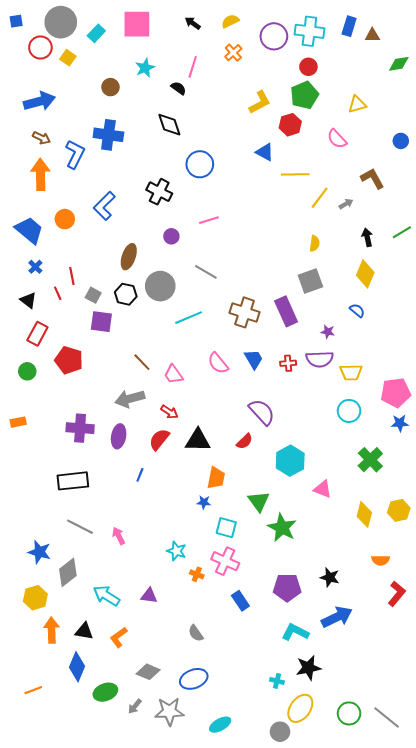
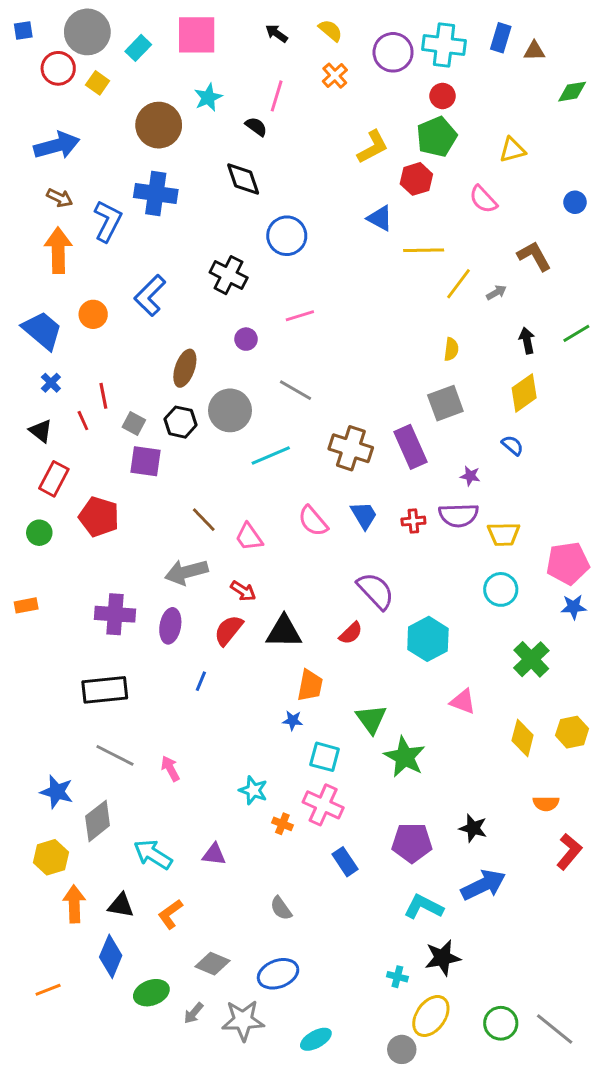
yellow semicircle: (230, 21) -> (330, 30), turned 66
brown circle: (110, 87) -> (159, 125), size x1.8
yellow diamond: (365, 274) -> (524, 393), turned 32
cyan hexagon: (290, 461) -> (428, 639), moved

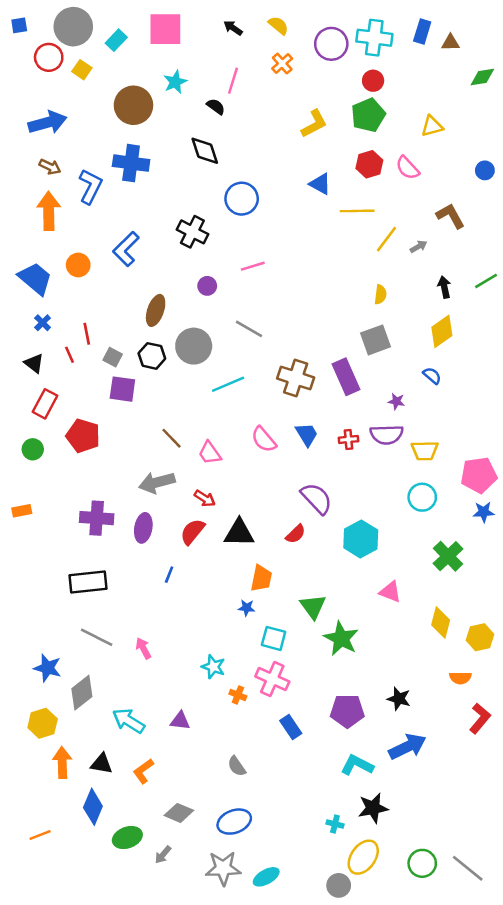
red hexagon: (416, 179) -> (369, 164), moved
yellow hexagon: (572, 732) -> (480, 637), moved
gray star: (243, 1020) -> (223, 868), moved

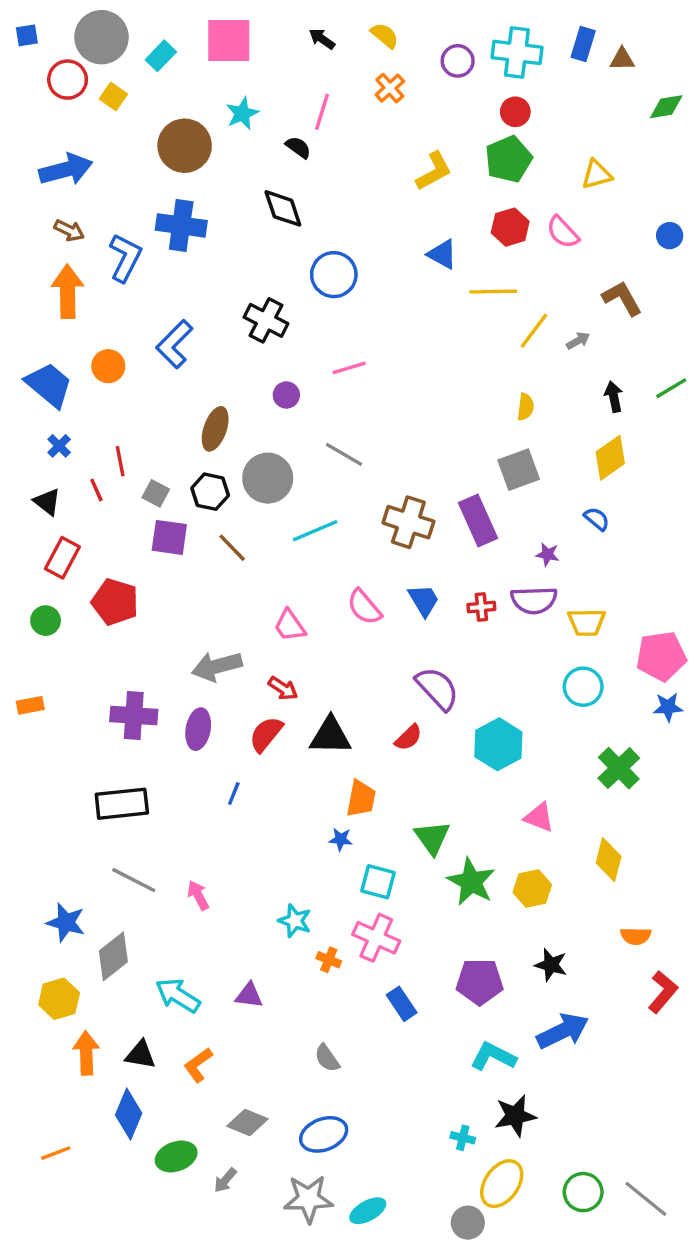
purple circle: (331, 44) -> (458, 61), size x0.7
brown line: (172, 438) -> (232, 548), moved
yellow hexagon: (480, 637) -> (532, 889), moved

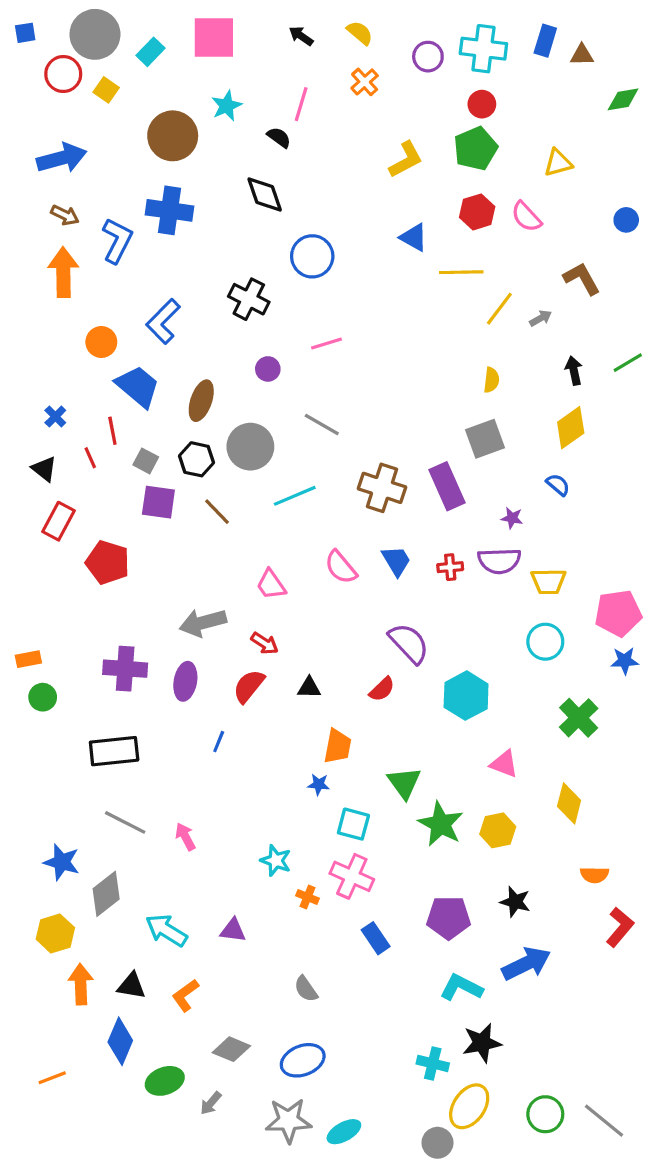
blue trapezoid: (49, 385) -> (138, 386), moved
green circle: (46, 621) -> (43, 697), moved
black triangle: (330, 736) -> (309, 688), size x0.6
cyan cross: (463, 1138) -> (433, 1063), size x1.4

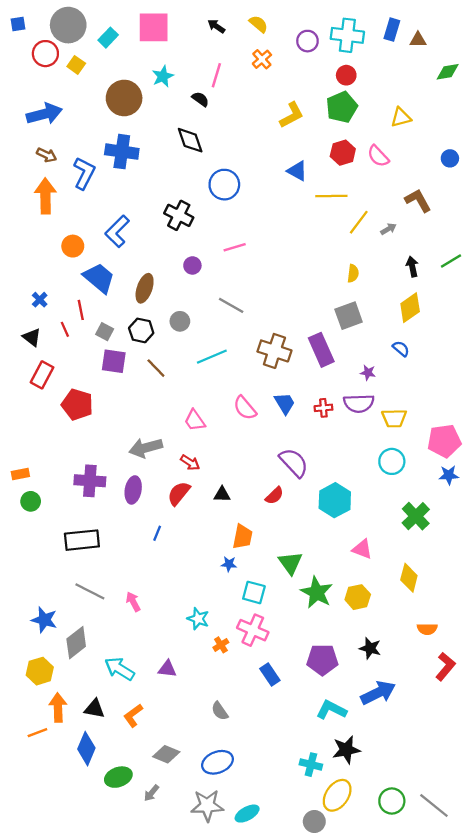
gray circle: (250, 447) -> (180, 321), size x0.6
orange cross: (307, 897) -> (221, 645), turned 35
orange line: (52, 1078) -> (37, 733), moved

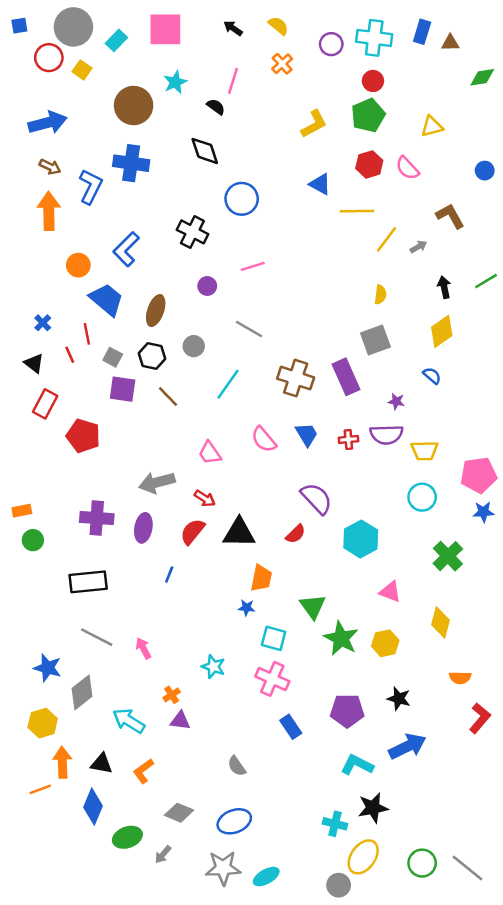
cyan line: (212, 357) -> (228, 384), turned -32
black triangle: (222, 494) -> (239, 533), size x1.8
orange cross: (221, 645) -> (172, 695), moved

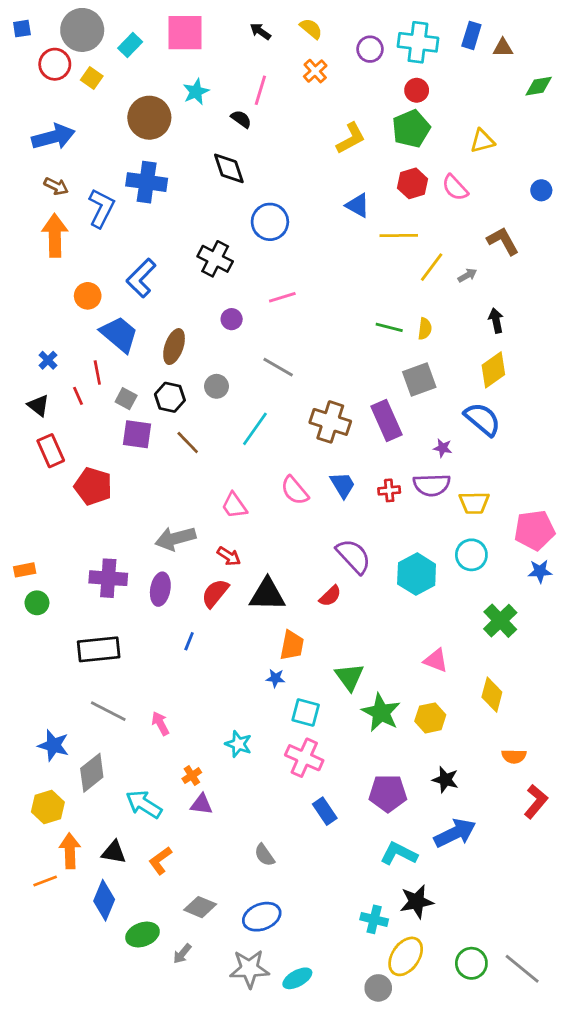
green line: (486, 281) -> (389, 327), moved, turned 45
blue semicircle: (432, 376) -> (482, 419), size x1.8
red rectangle: (45, 404) -> (51, 451), turned -52
cyan hexagon: (361, 539) -> (417, 574), moved

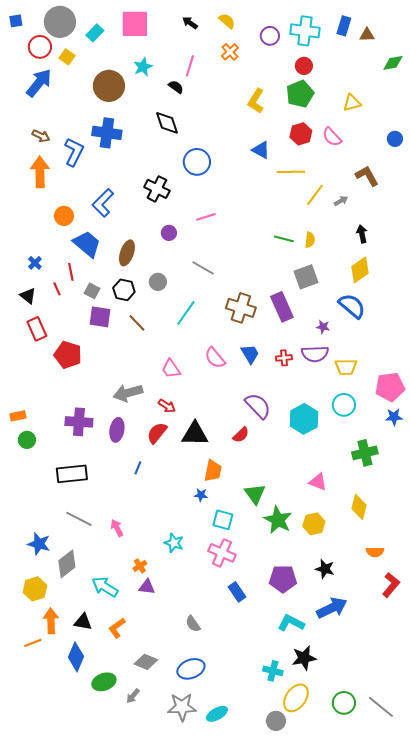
blue arrow: (53, 137) -> (39, 83), moved, turned -36
yellow L-shape: (351, 138) -> (256, 101), turned 150
green cross: (500, 621) -> (365, 453), turned 30

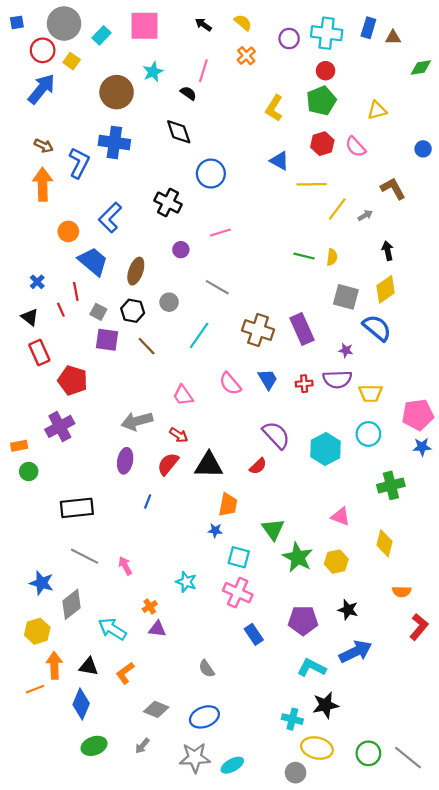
gray square: (306, 277) -> (346, 297), moved, turned 35
purple cross: (79, 422) -> (60, 426), moved, turned -32
green ellipse: (104, 682) -> (94, 746), moved
yellow ellipse: (296, 698) -> (317, 748), turned 68

